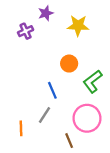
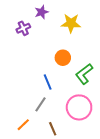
orange line: (21, 128) -> (23, 125), moved, turned 48
brown line: (69, 141) -> (53, 129), moved

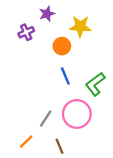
orange circle: (63, 58) -> (62, 46), moved
blue line: (48, 82) -> (65, 76), moved
pink circle: (79, 107) -> (77, 114), moved

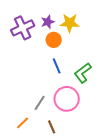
purple star: (47, 14) -> (48, 22), moved
purple cross: (26, 32) -> (23, 28), size x1.6

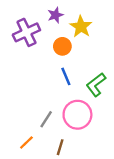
purple star: (48, 22) -> (55, 15), moved
yellow star: (70, 23) -> (81, 27), turned 30
brown line: (52, 127) -> (60, 147), turned 40

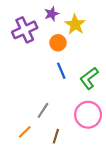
pink circle: (77, 115) -> (88, 115), moved

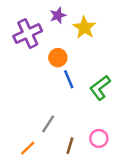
orange circle: (58, 43) -> (58, 58), moved
pink circle: (88, 115) -> (99, 138), moved, size x0.6
brown line: (56, 136) -> (70, 146), moved

